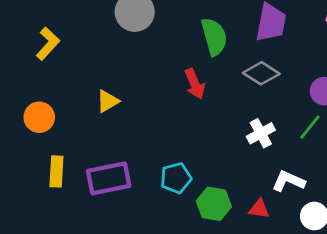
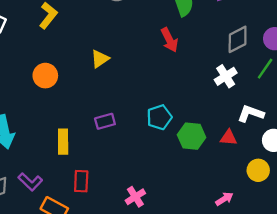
gray diamond: (261, 73) -> (238, 39), moved, turned -56
yellow rectangle: (56, 171) -> (63, 142), moved
purple rectangle: (109, 178) -> (105, 121), size x0.6

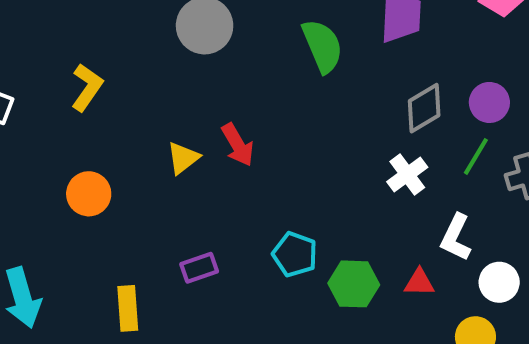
red arrow: (169, 40) -> (238, 145), moved
white L-shape: (251, 114) -> (456, 237), turned -80
cyan pentagon: (159, 117) -> (295, 254), turned -30

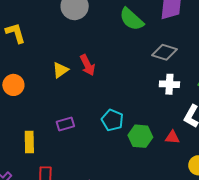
green semicircle: (322, 46) -> (132, 19), turned 152
yellow L-shape: (87, 87) -> (16, 33), turned -55
gray diamond: (424, 108) -> (164, 52), moved, turned 45
white cross: (407, 175) -> (169, 84), turned 36

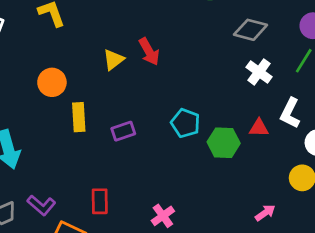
white cross: (169, 84) -> (259, 72), turned 36
red triangle: (172, 137) -> (259, 128), moved
yellow rectangle: (29, 142) -> (79, 117), moved

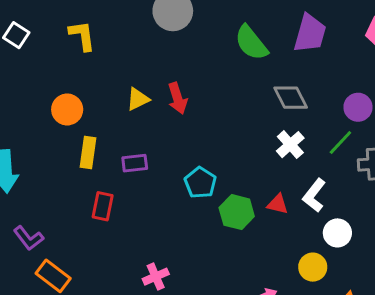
gray diamond: (251, 30) -> (291, 98), turned 36
purple rectangle: (123, 131) -> (135, 163), moved
red rectangle: (100, 201) -> (103, 206), moved

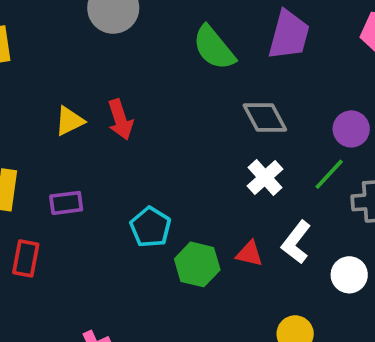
white circle: (337, 233) -> (349, 275), moved

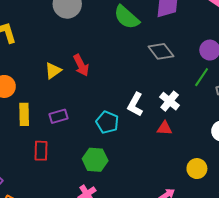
white cross: (265, 177) -> (170, 101), moved
white L-shape: (296, 242) -> (135, 104), moved
green hexagon: (197, 264) -> (95, 160), moved

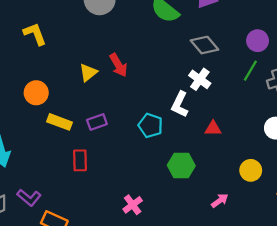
white cross: (170, 101) -> (200, 79), moved
yellow rectangle: (24, 114) -> (60, 122), turned -65
green hexagon: (95, 160) -> (181, 166), moved

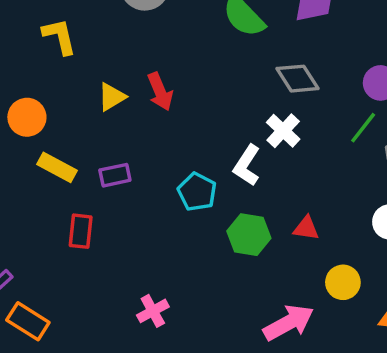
yellow L-shape: (35, 34) -> (59, 36), moved
red triangle: (213, 128) -> (306, 228), moved
green hexagon: (181, 166) -> (249, 235), moved
pink arrow: (220, 201) -> (289, 323), size x1.8

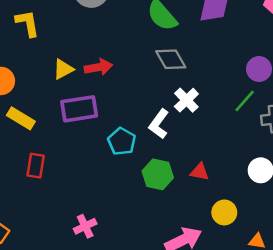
gray diamond: (298, 79) -> (171, 59), moved
red arrow: (160, 92) -> (99, 67), turned -80
purple rectangle: (115, 175) -> (79, 109), moved, size x1.6

